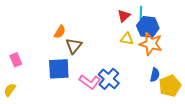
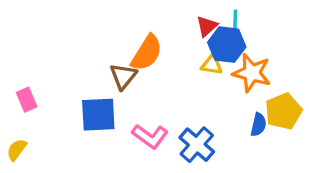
blue hexagon: (148, 27) -> (227, 45), moved
orange semicircle: (60, 32) -> (147, 53), moved, size x1.6
blue cross: (109, 79) -> (197, 145), moved
yellow pentagon: (170, 86) -> (283, 111), moved

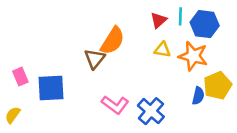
blue hexagon: (227, 45) -> (205, 24), moved
blue square: (98, 115) -> (51, 88), moved

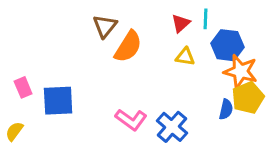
blue hexagon: (205, 24) -> (227, 45), moved
orange star: (193, 56) -> (241, 71), moved
brown triangle: (95, 59) -> (105, 26), moved

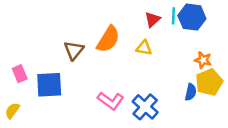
brown triangle: (105, 26) -> (74, 50), moved
blue hexagon: (227, 45) -> (192, 17), moved
yellow triangle: (185, 57) -> (144, 48), moved
orange star: (241, 71) -> (203, 60), size x0.6

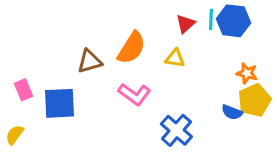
brown triangle: (74, 50) -> (89, 61), turned 35
blue semicircle: (191, 92) -> (232, 112), turned 98
pink L-shape: (111, 101) -> (134, 94), moved

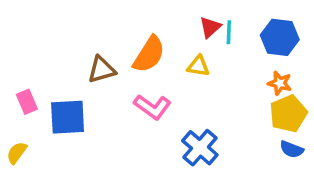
cyan line: (211, 19) -> (229, 32), moved
blue hexagon: (233, 21) -> (280, 37), moved
blue semicircle: (232, 112) -> (292, 149), moved

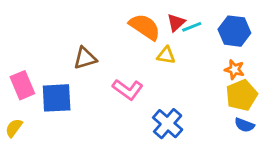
cyan line: (229, 32) -> (192, 27), turned 66
orange semicircle: (149, 54) -> (145, 27), moved, turned -88
pink rectangle: (27, 102) -> (22, 85), size x1.4

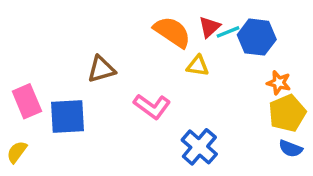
blue hexagon: (234, 31) -> (257, 37), moved

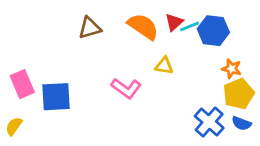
yellow triangle: (198, 66) -> (164, 66), moved
brown triangle: (101, 69) -> (90, 28), moved
blue cross: (199, 147) -> (209, 122), moved

